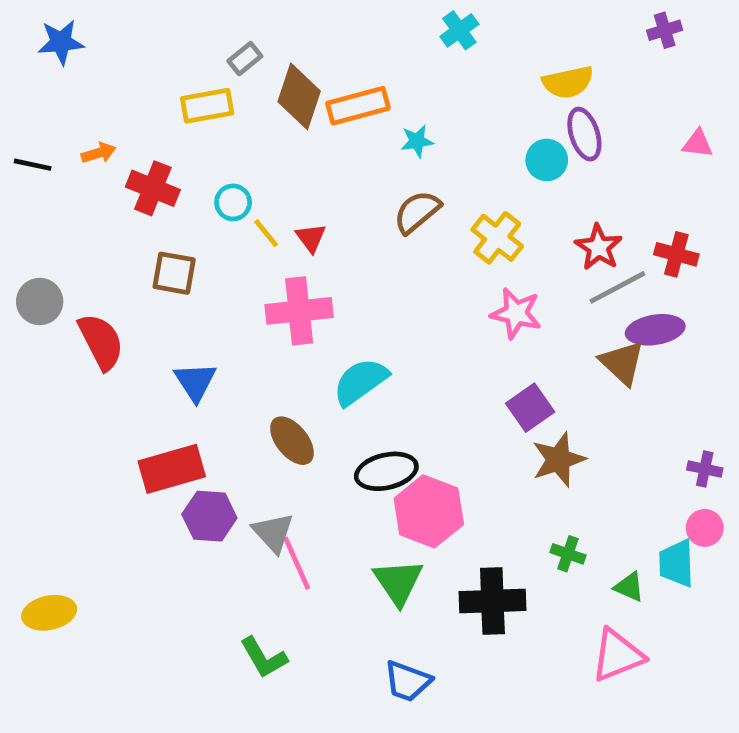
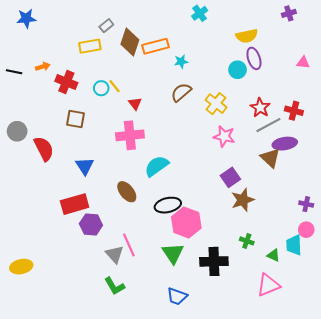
yellow line: (266, 233) -> (115, 86), moved
gray triangle: (273, 533) -> (115, 254), moved

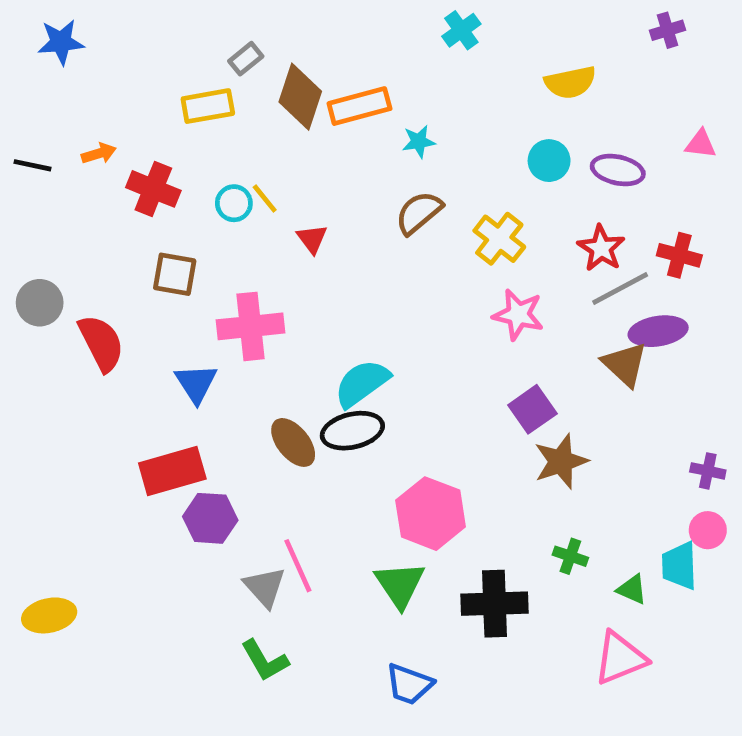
purple ellipse: (254, 58) -> (618, 170), moved, turned -60
pink cross: (130, 135) -> (250, 326), moved
black ellipse: (168, 205) -> (352, 431), moved

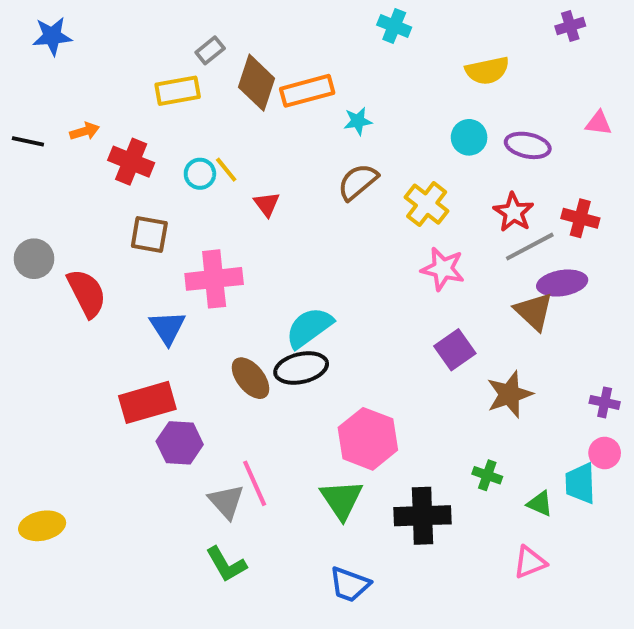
cyan cross: (461, 30) -> (394, 26), turned -32
brown star: (561, 461) -> (510, 394), moved
pink triangle: (620, 658) -> (530, 562), size x0.7

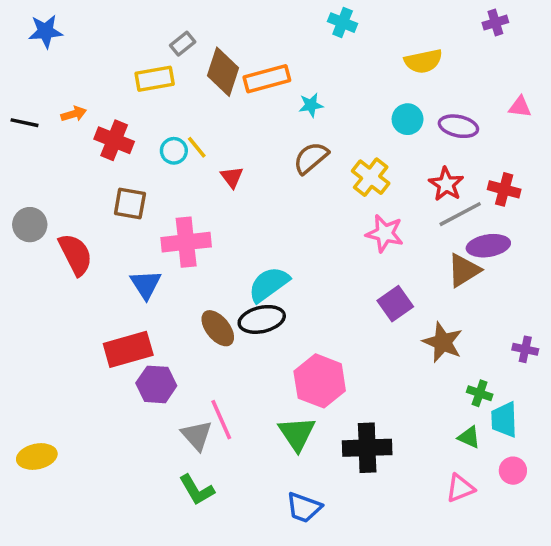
brown triangle: (534, 311) -> (464, 270), turned 45
brown star: (510, 394) -> (443, 342), turned -30
pink circle: (605, 453) -> (513, 471), moved
green cross: (487, 475) -> (480, 393), moved

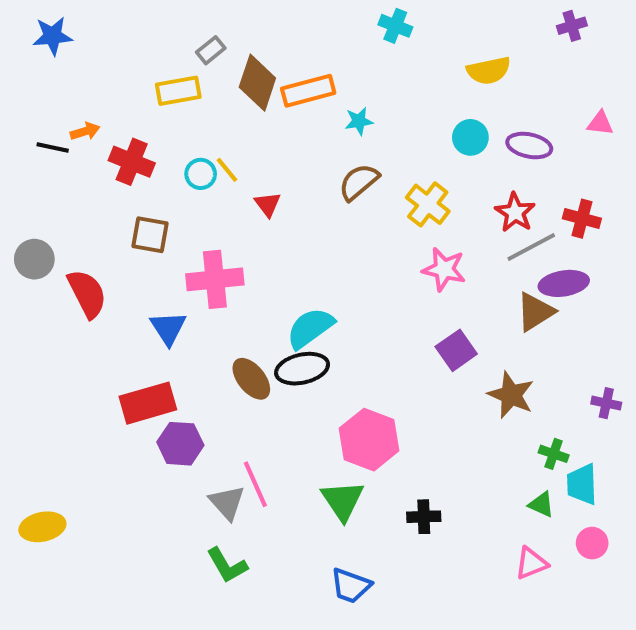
black line: (24, 123) -> (53, 148), moved
black cross: (367, 448) -> (424, 517), size x0.6

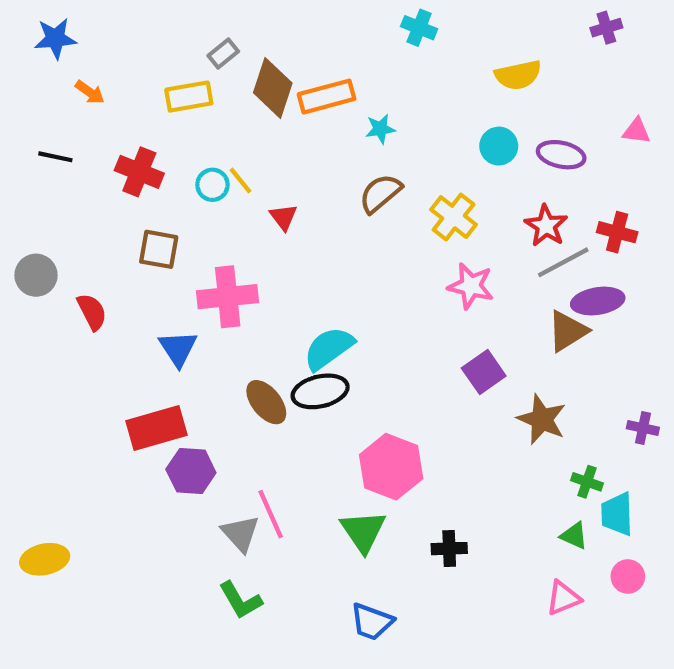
orange arrow: (85, 131) -> (90, 92), moved, turned 52
red semicircle: (87, 294) -> (92, 312), size x0.7

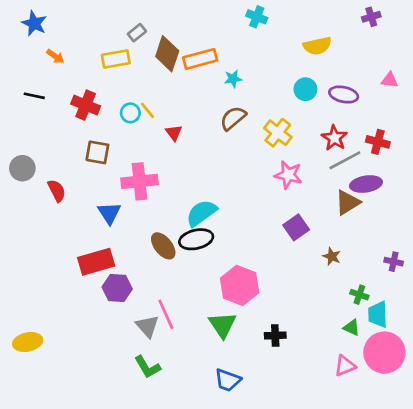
blue star: (55, 38) -> (34, 23), turned 30
brown star: (542, 419) -> (332, 256), size x0.6
pink circle: (628, 576) -> (384, 353), size x2.0

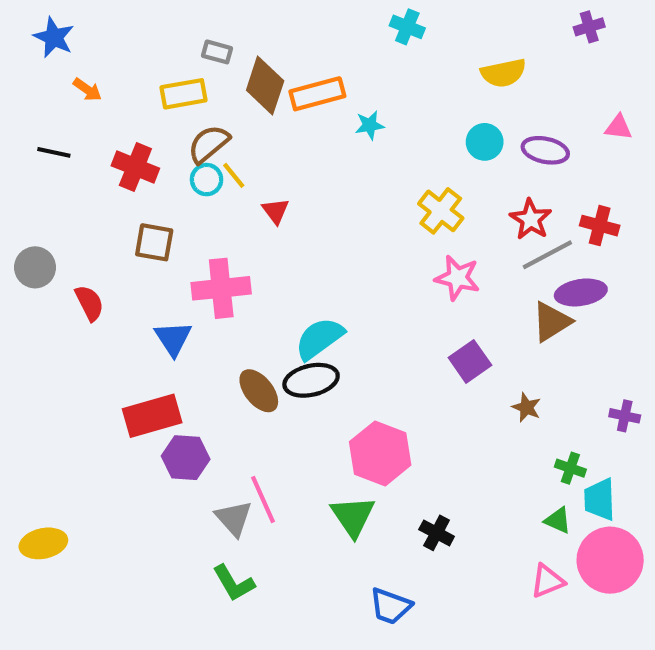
gray rectangle: (137, 33) -> (217, 52), turned 54
brown semicircle: (233, 118) -> (209, 144), moved
black cross: (275, 335) -> (437, 533), turned 30
blue trapezoid: (228, 380) -> (391, 606), moved

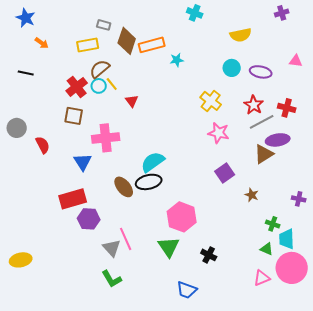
red cross: (135, 167) -> (77, 87), moved, turned 30

